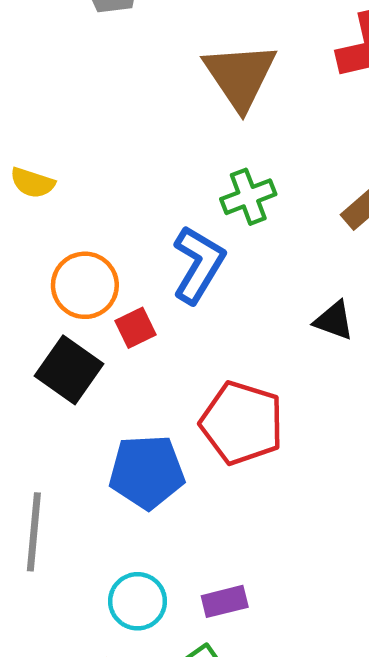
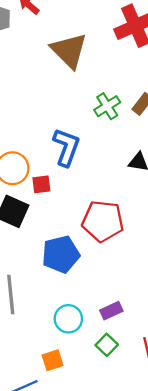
green cross: (248, 197) -> (107, 106), moved
red square: (135, 328) -> (41, 184), turned 30

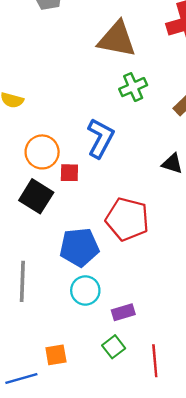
brown triangle: (69, 51) -> (117, 39), turned -42
green cross: (107, 106) -> (133, 87), moved
cyan circle: (68, 319) -> (85, 290), moved

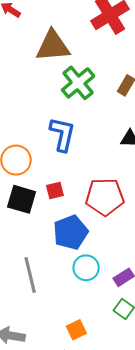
green cross: (133, 87) -> (78, 83), size x1.4
red square: (69, 173) -> (55, 190), moved

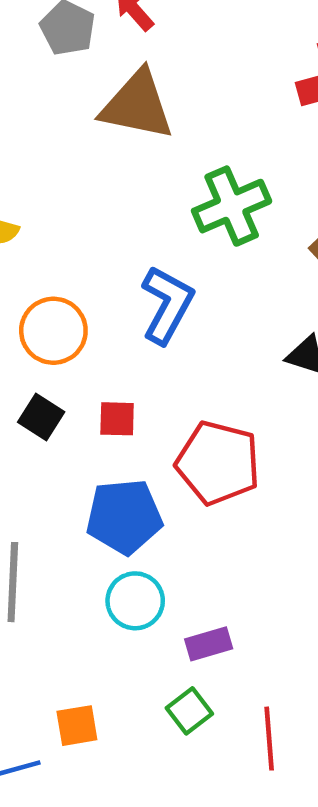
brown triangle: (53, 46) -> (137, 105), moved
black square: (22, 199) -> (41, 417), size x0.7

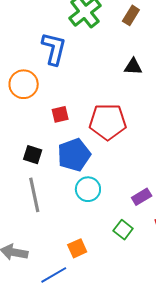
blue L-shape: (167, 305) -> (54, 49), moved
black square: (41, 417) -> (33, 155), moved
purple rectangle: (209, 644) -> (142, 197), moved

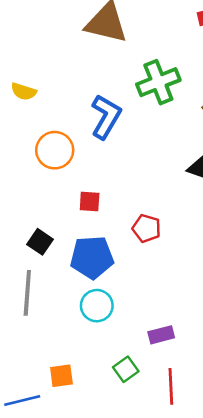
red pentagon: (108, 122) -> (146, 228), size x0.6

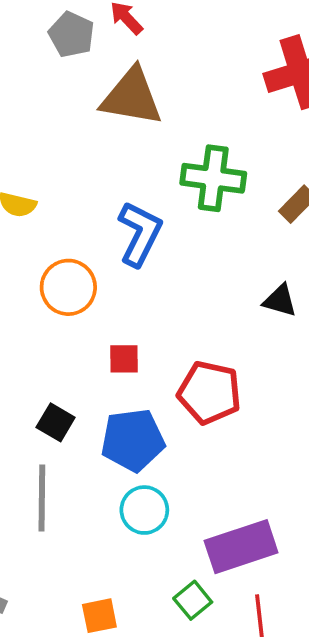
green cross: (158, 82) -> (213, 178), turned 33
red pentagon: (146, 228) -> (209, 393), size x1.5
purple rectangle: (161, 335) -> (241, 547), size x1.8

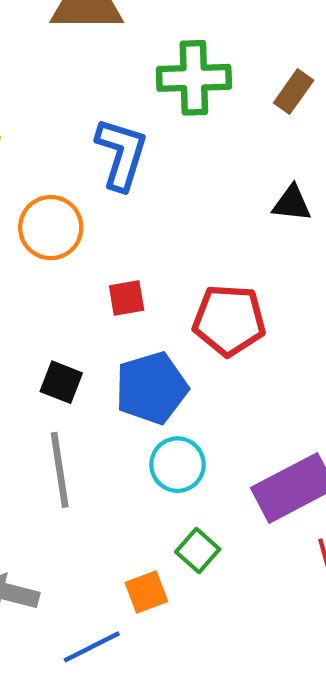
green square: (193, 600) -> (198, 551), moved

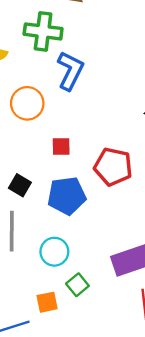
green cross: (194, 78) -> (43, 31), moved
cyan circle: (178, 465) -> (54, 252), moved

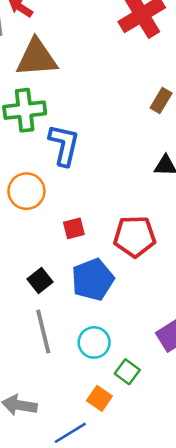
black square: (20, 185) -> (40, 280), turned 35
orange square: (47, 302) -> (99, 398), turned -30

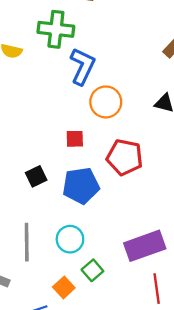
orange circle: (26, 191) -> (106, 102), moved
gray line: (43, 332) -> (27, 242), moved

